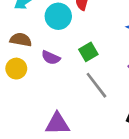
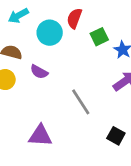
green square: (88, 52) -> (99, 37), moved

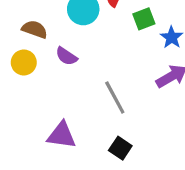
black square: (116, 136) -> (120, 148), moved

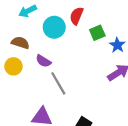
gray line: (115, 97) -> (58, 83), moved

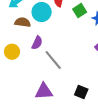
brown semicircle: (20, 43) -> (23, 22), moved
purple semicircle: (43, 61) -> (37, 43), turned -88

